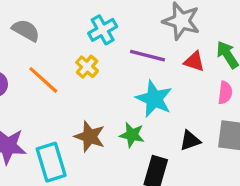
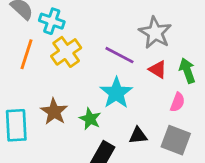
cyan cross: (103, 30) -> (52, 21), moved, turned 35
yellow cross: (87, 67) -> (66, 52), size x1.5
orange line: (43, 80) -> (26, 54), turned 52

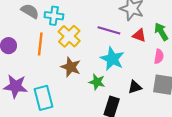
brown star: (54, 112) -> (71, 67), moved

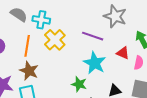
red triangle: (139, 35) -> (123, 53), moved
brown star: (71, 67) -> (29, 71), moved

